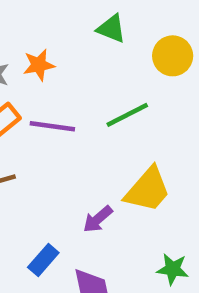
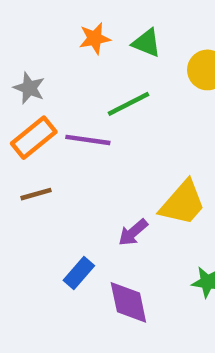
orange star: (39, 65) -> (95, 38), moved
green line: (127, 115) -> (128, 104), moved

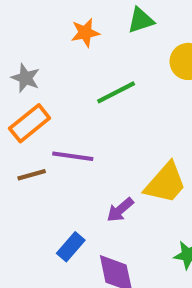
green triangle: (147, 43) -> (141, 20), moved, turned -40
purple line: (88, 140) -> (73, 156), moved

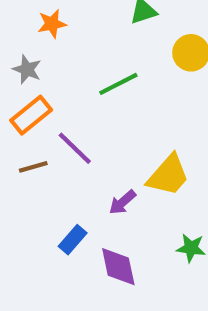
orange star: (85, 33) -> (52, 24), moved
purple line: (73, 156) -> (75, 148), turned 36

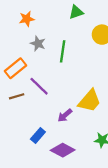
gray star: (27, 69) -> (38, 44), moved
green line: (118, 84) -> (63, 51), turned -55
purple diamond: (118, 267) -> (63, 150), turned -50

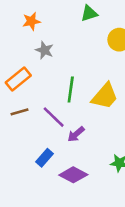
green line: (63, 51) -> (71, 90), moved
purple line: (39, 86) -> (54, 117), moved
yellow trapezoid: (90, 101) -> (105, 96), moved

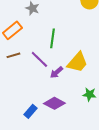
yellow trapezoid: (105, 96) -> (77, 62), moved
blue rectangle: (44, 158) -> (30, 111), moved

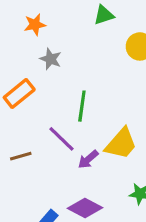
brown line: (13, 55) -> (21, 156), moved

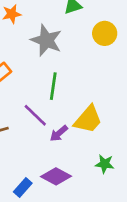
gray star: (51, 59) -> (46, 40), moved, size x1.6

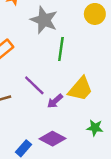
green line: (53, 86) -> (61, 49), moved

